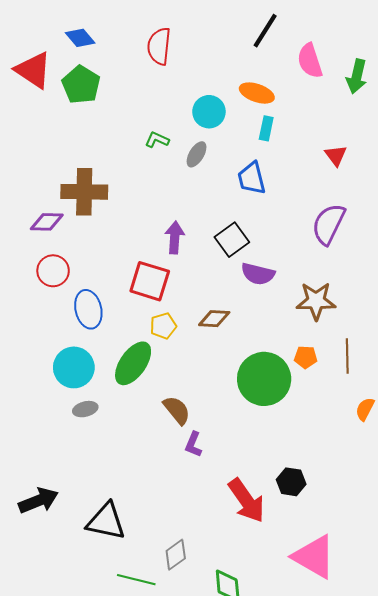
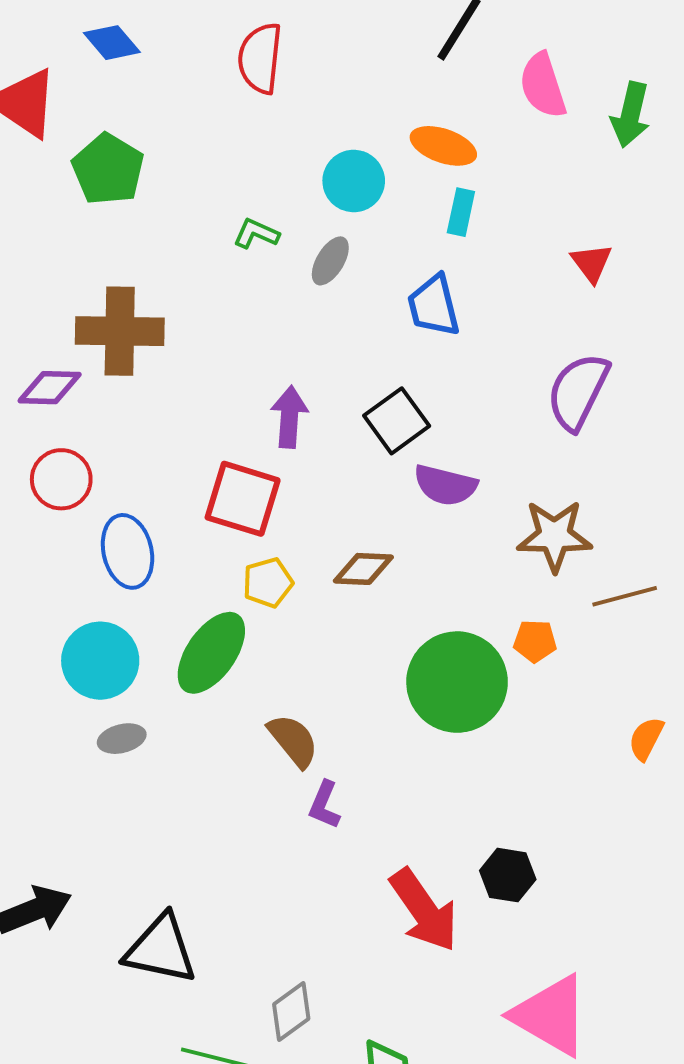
green pentagon: (81, 85) -> (108, 169), moved
brown line: (347, 356) -> (625, 596), moved, turned 76

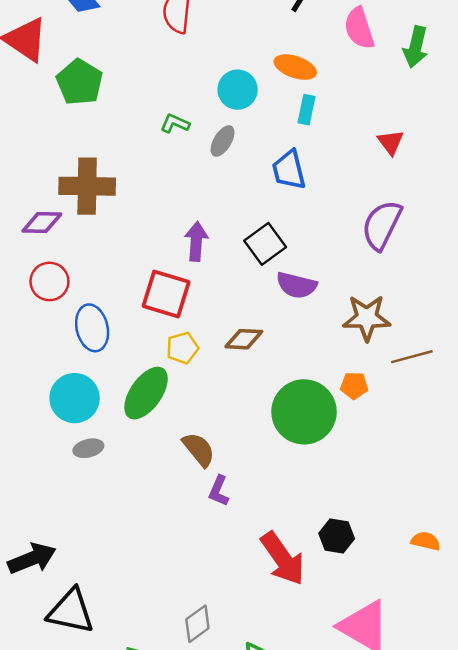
orange semicircle: (646, 739) -> (426, 541), moved, turned 76
black triangle: (161, 949) -> (71, 611), moved

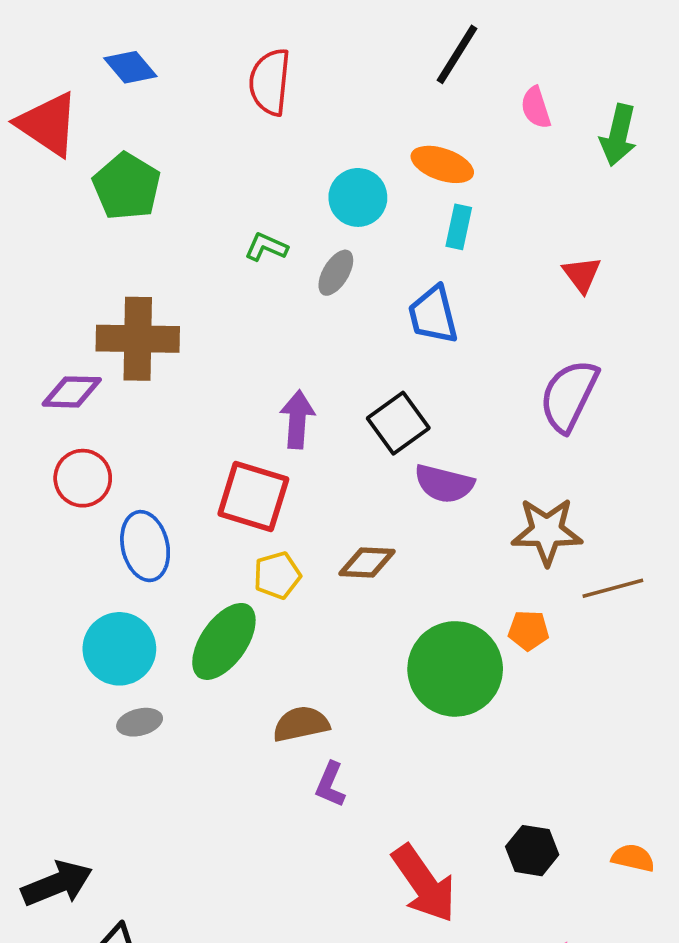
pink semicircle: (359, 28) -> (536, 108), size x0.7
brown semicircle: (199, 449) -> (301, 724), turned -63
black hexagon: (337, 536) -> (532, 851), moved

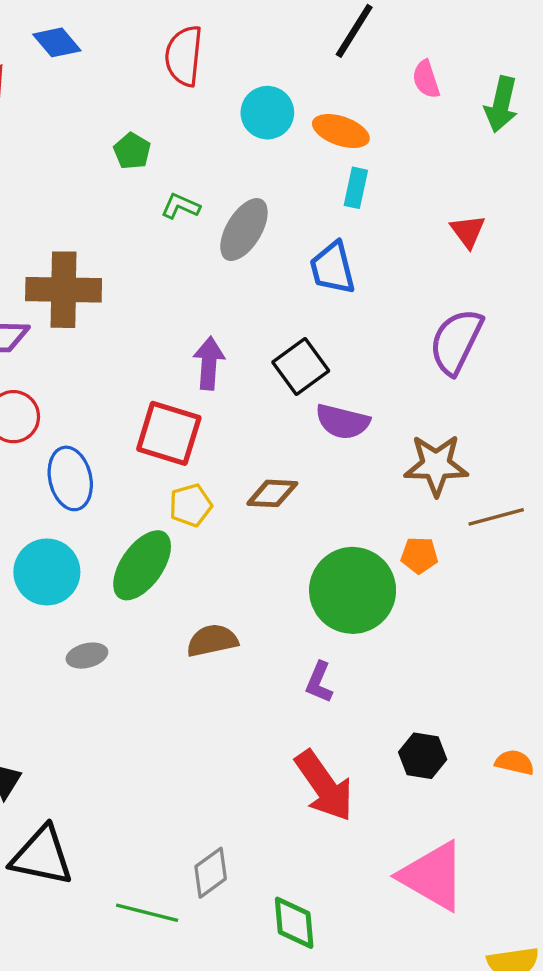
green pentagon: (127, 186) -> (132, 151), moved, size x0.6
cyan circle: (358, 197) -> (267, 113), moved
gray ellipse: (336, 273) -> (244, 230), size x1.5
gray ellipse: (140, 722) -> (87, 656), moved
purple L-shape: (330, 785) -> (319, 682), moved

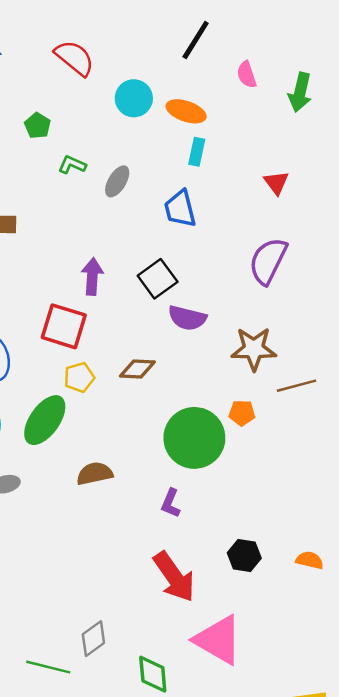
red semicircle: (184, 56) -> (74, 58), turned 123
gray ellipse: (244, 230) -> (117, 181), size x0.7
pink triangle: (433, 876) -> (218, 640), moved

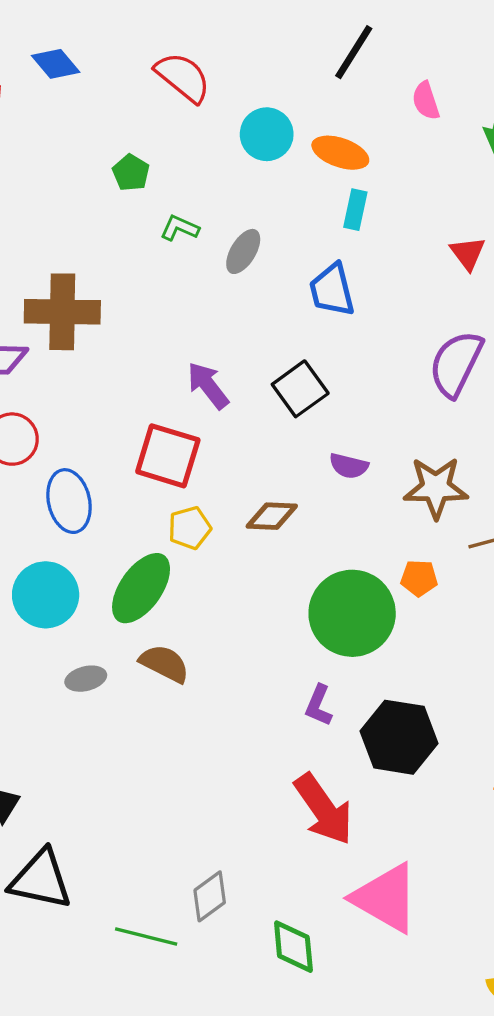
purple arrow: (92, 276) -> (208, 385), turned -42
purple semicircle: (187, 318) -> (349, 466), moved, size x0.7
brown semicircle: (95, 474) -> (164, 664), moved, turned 39
black hexagon: (244, 555) -> (399, 737), moved, size x1.6

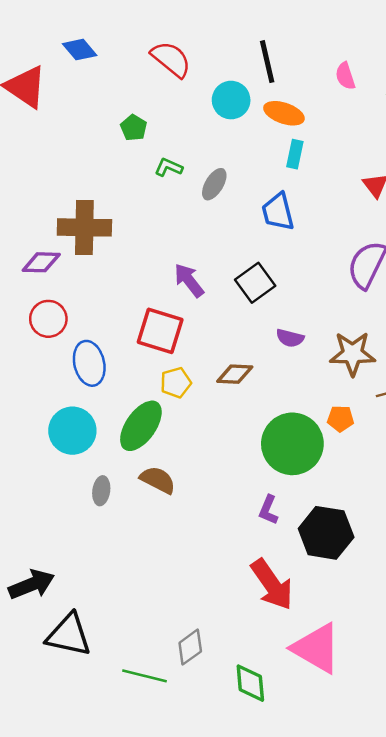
black line: (354, 52) -> (267, 62), moved, turned -45
gray ellipse: (86, 679) -> (101, 491), turned -68

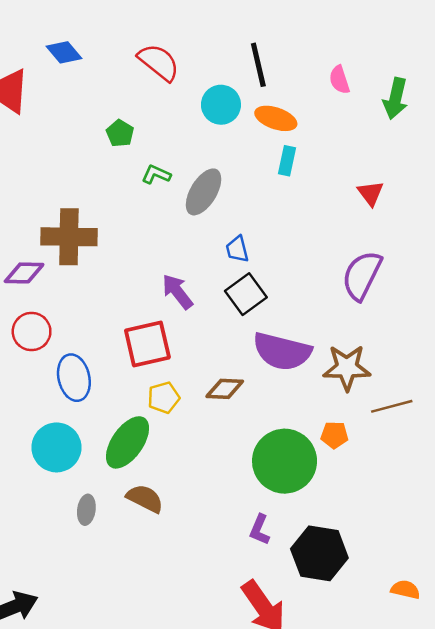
gray ellipse: (214, 184) -> (204, 192), size x1.4
blue trapezoid: (278, 212) -> (237, 249), moved, size x0.7
red square: (160, 331) -> (147, 344), turned -30
purple semicircle: (290, 338) -> (282, 351), size x2.0

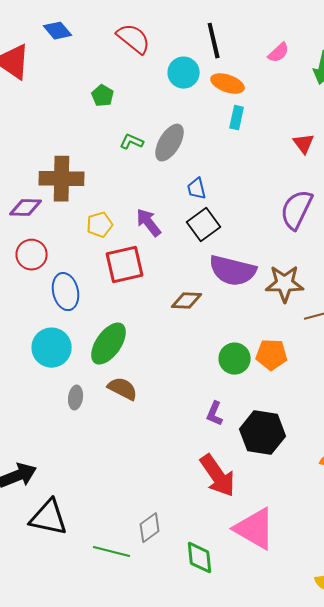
pink semicircle: (339, 80) -> (279, 53), turned -115
green L-shape: (156, 174) -> (132, 142), moved
yellow pentagon: (164, 398) -> (100, 225), moved
orange pentagon: (334, 435) -> (272, 355), moved, size x1.4
green circle: (285, 461) -> (235, 359), size x0.6

